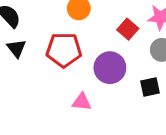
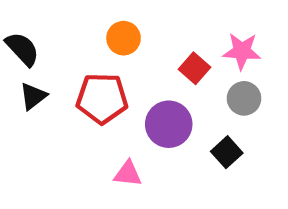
black triangle: (16, 48) -> (33, 96), turned 30
black square: (150, 87) -> (227, 152), turned -30

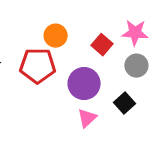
orange circle: (124, 38) -> (56, 36), moved
pink triangle: (128, 174) -> (87, 118), moved, turned -48

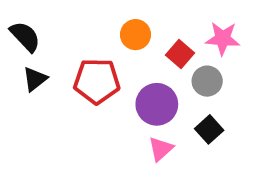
orange circle: (56, 36) -> (136, 35), moved
gray circle: (136, 66) -> (207, 81), moved

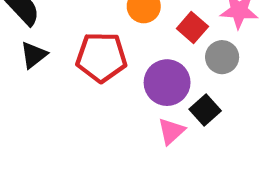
black square: (209, 129) -> (205, 110), moved

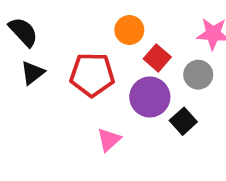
red square: (192, 27) -> (157, 58), moved
pink triangle: (171, 131) -> (109, 140), moved

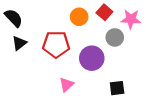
red square: (157, 58) -> (104, 12), moved
gray circle: (198, 75) -> (115, 37), moved
black square: (183, 121) -> (117, 88), moved, turned 35

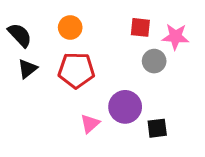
red square: (104, 12) -> (140, 27), turned -35
orange circle: (79, 17) -> (70, 27), moved
purple circle: (92, 58) -> (125, 107), moved

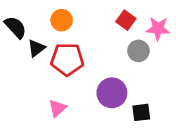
red square: (140, 27) -> (126, 20), turned 30
black triangle: (27, 69) -> (36, 48), moved
pink triangle: (90, 124) -> (57, 108), moved

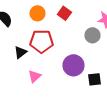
red square: (126, 20) -> (64, 13), moved
black triangle: (36, 48) -> (20, 52), moved

